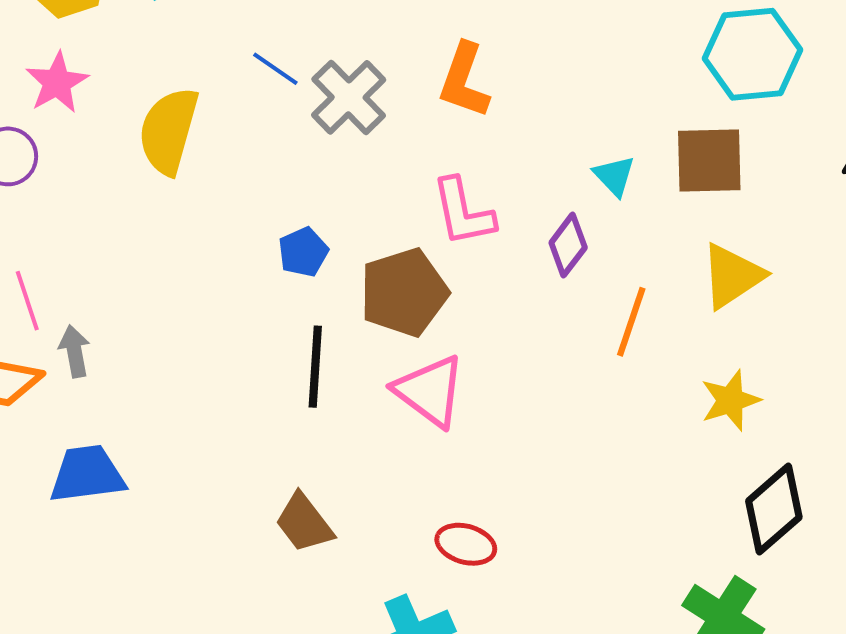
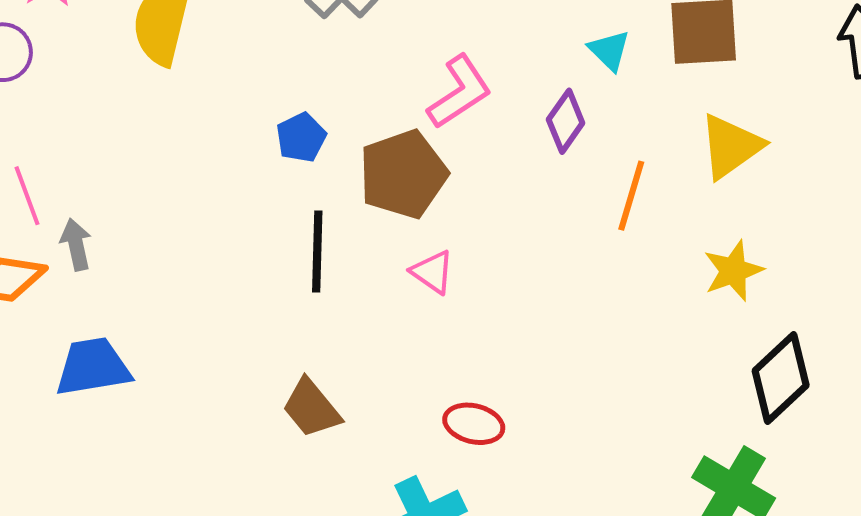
pink L-shape: (463, 212) -> (460, 92), turned -110
pink triangle: (430, 391) -> (432, 272), size x0.6

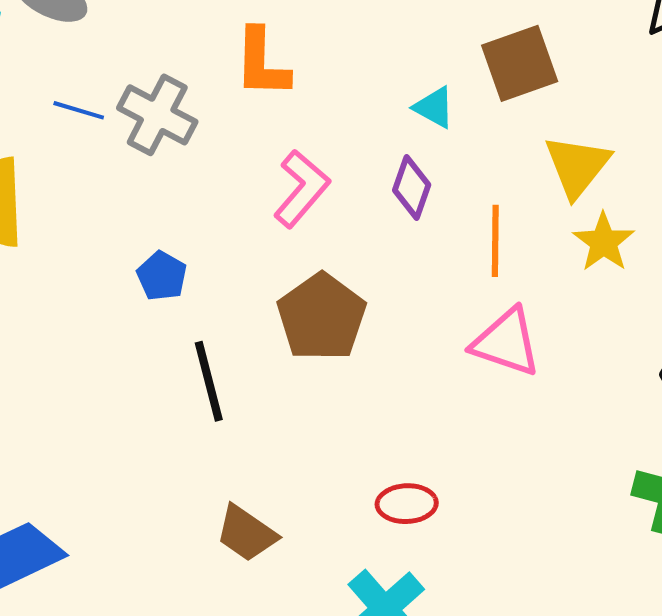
brown pentagon: (403, 174) -> (322, 317), moved
yellow star: (733, 271) -> (604, 242), moved
pink triangle: (432, 272) -> (506, 342), moved, size x1.6

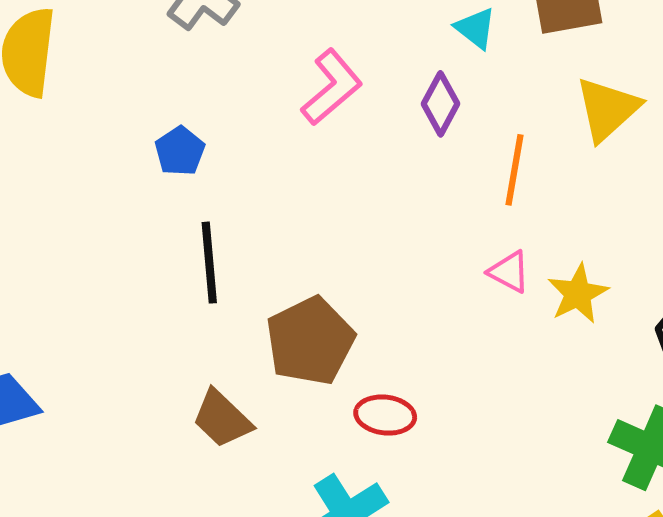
yellow star: (604, 242) -> (578, 294), moved
brown pentagon: (322, 317) -> (310, 341), moved
pink triangle: (506, 342) -> (509, 272), size x0.6

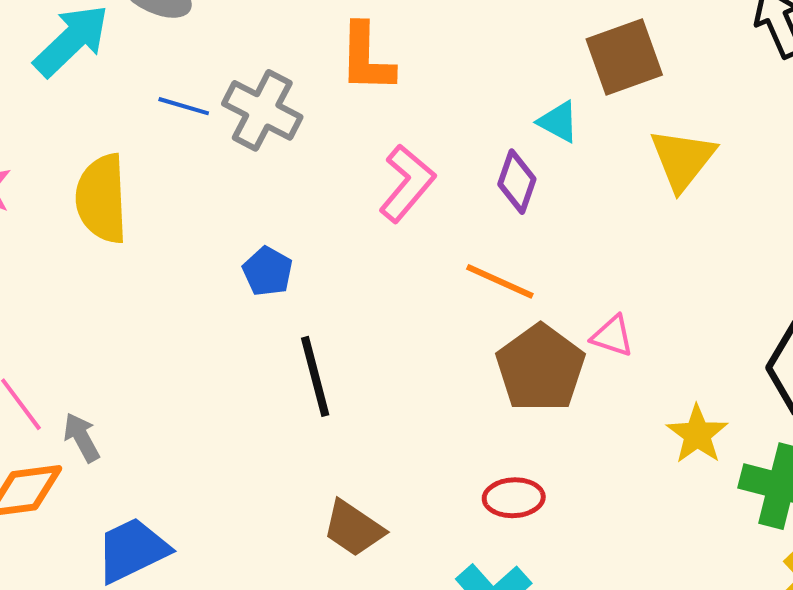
cyan triangle: (476, 28) -> (558, 122), moved
orange line: (515, 170) -> (500, 281), moved, turned -66
yellow star: (578, 294) -> (697, 434), moved
brown pentagon: (310, 341) -> (540, 368), moved

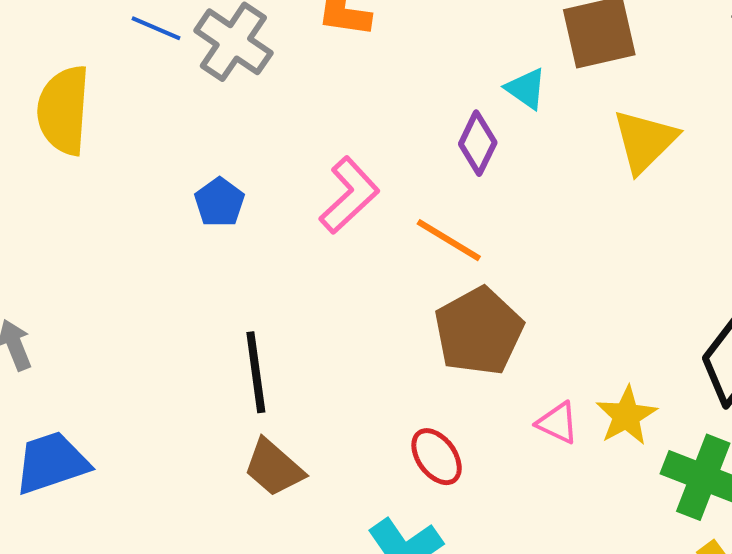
pink L-shape: (407, 183) -> (349, 195), moved
pink triangle: (612, 336) -> (558, 423), moved
black line: (315, 376) -> (256, 372), moved
red ellipse: (514, 498) -> (437, 457), turned 50

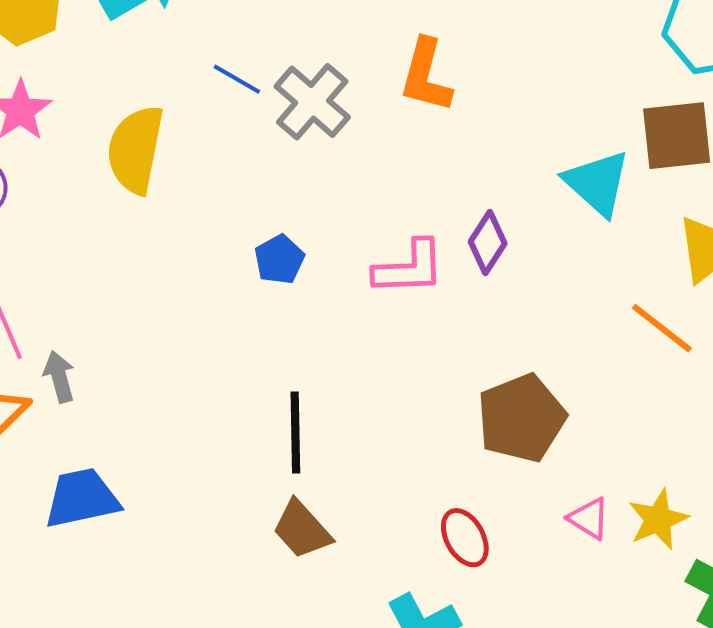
cyan triangle: (526, 89) -> (597, 183), size x1.6
purple diamond: (478, 143) -> (488, 243), moved
pink L-shape: (349, 195) -> (409, 268), turned 34
orange line: (449, 240) -> (662, 328), moved

